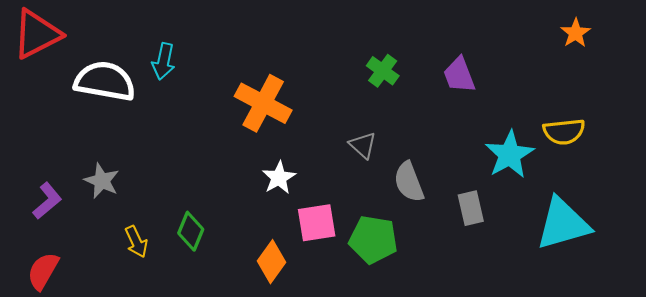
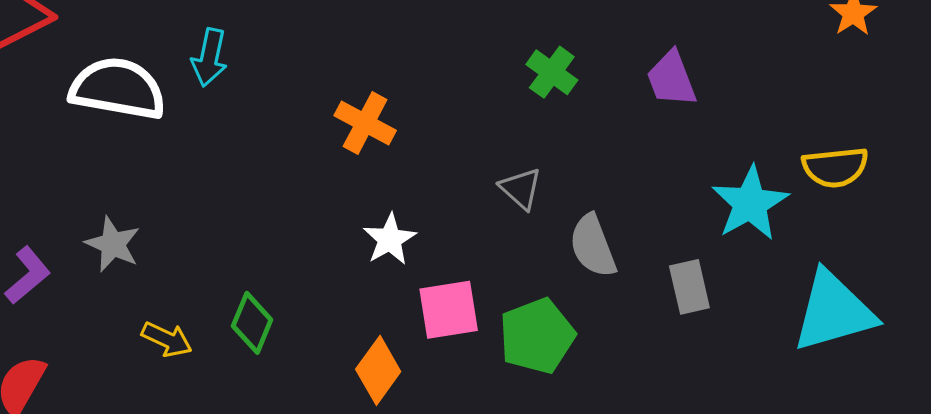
orange cross: (263, 103) -> (365, 123), size x0.7
green pentagon: (373, 240) -> (537, 336), turned -30
yellow arrow: (136, 242) -> (167, 339), turned -40

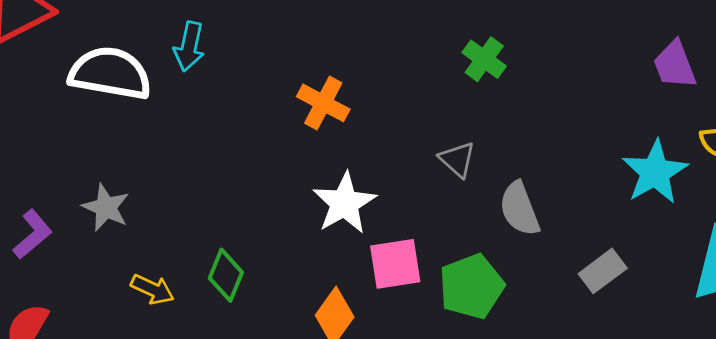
purple trapezoid: (671, 79) -> (675, 65), moved
white star: (390, 239) -> (344, 203), size x1.4
gray rectangle: (689, 287) -> (603, 271), moved, turned 66

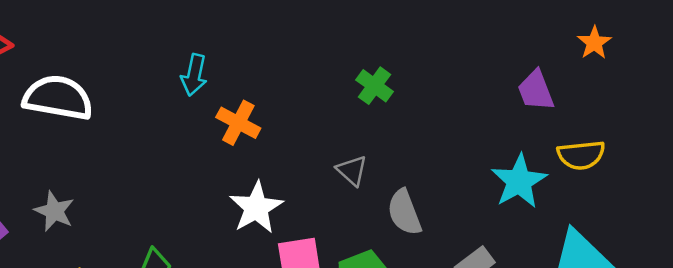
cyan arrow: (189, 47) -> (194, 75), moved

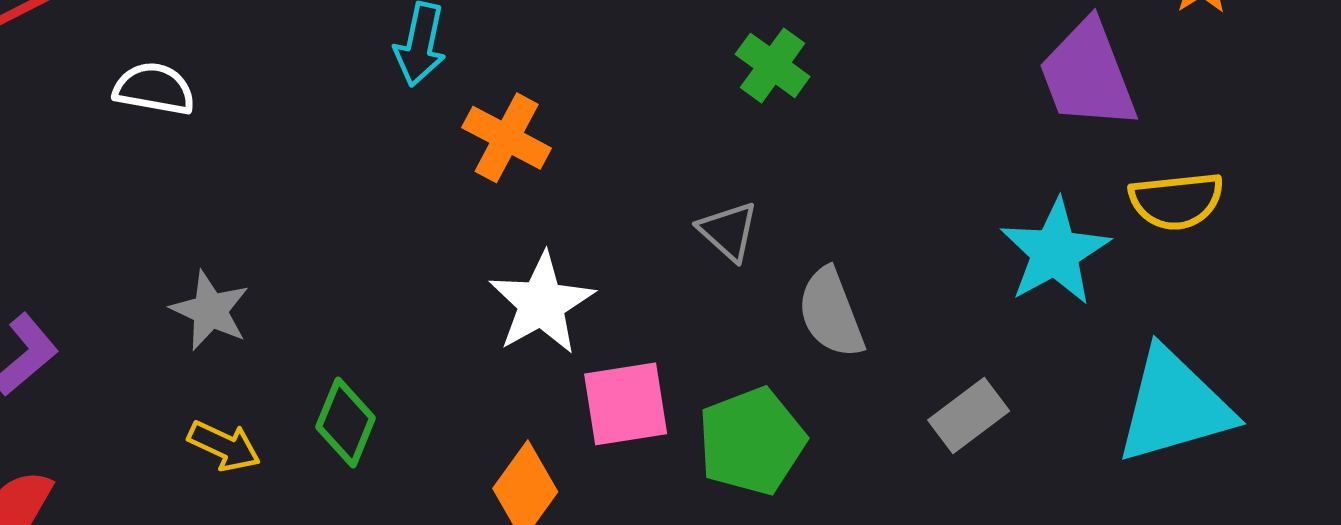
purple trapezoid: (536, 90) -> (1088, 75), size x1.4
white semicircle: (58, 98) -> (154, 89), size x0.6
gray star: (54, 211) -> (210, 310), moved

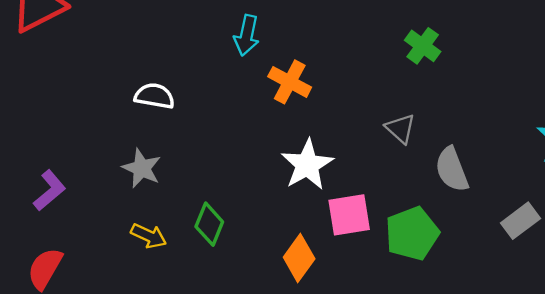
white semicircle: (154, 89) -> (154, 96), moved

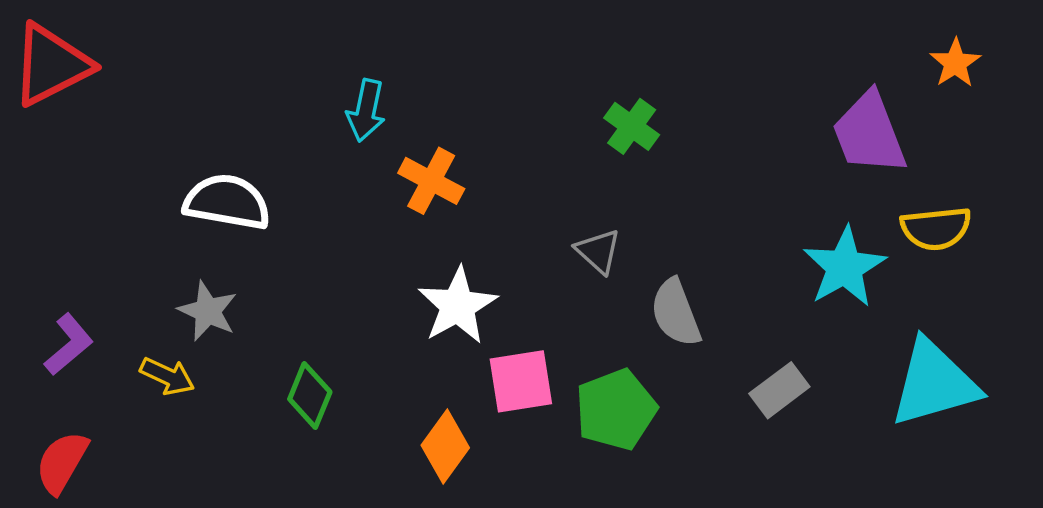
white semicircle: (154, 96) -> (227, 202), size x1.4
yellow arrow: (149, 236) -> (167, 376), moved

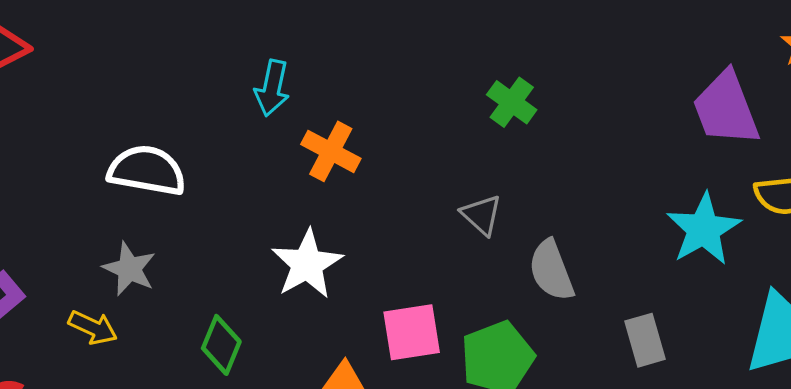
white star: (458, 306) -> (307, 264), moved
gray rectangle: (779, 390) -> (645, 340), turned -69

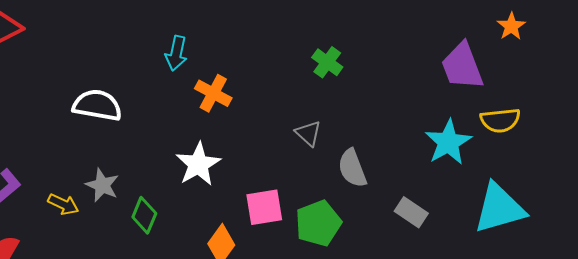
gray star: (129, 269) -> (102, 185), moved
gray rectangle: (645, 340) -> (411, 212), turned -40

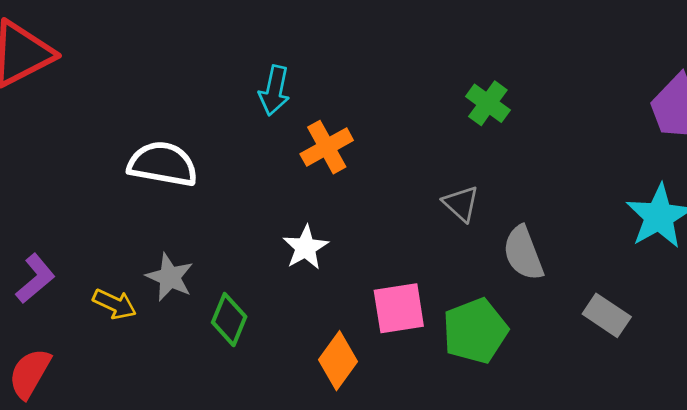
orange cross: (213, 93) -> (327, 147), turned 33
white star: (198, 164) -> (305, 247), size x0.7

